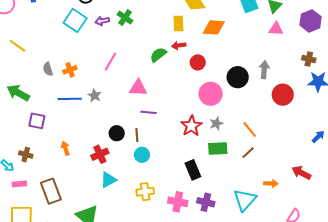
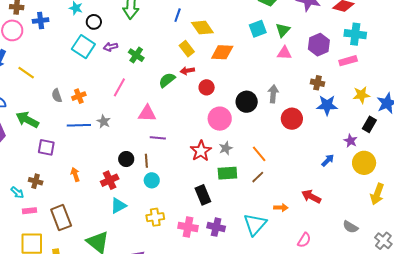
green cross: (125, 18) -> (136, 55), moved
yellow rectangle: (178, 24) -> (187, 49), turned -35

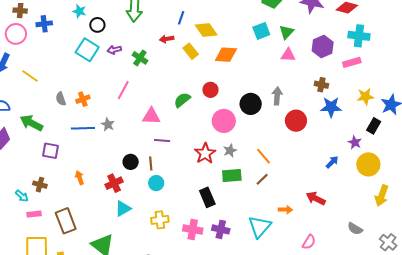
red arrow: (187, 71) -> (167, 39), moved
green semicircle: (167, 80) -> (182, 100), moved

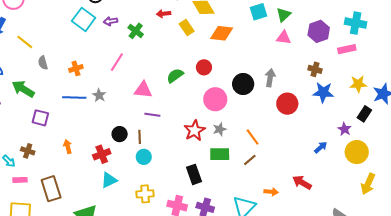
gray semicircle: (61, 99) -> (43, 63), moved

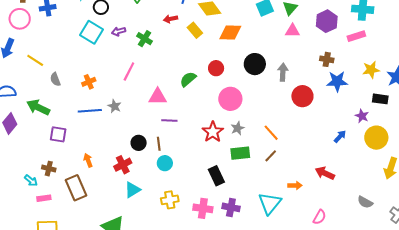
black circle: (243, 84) -> (255, 64), moved
black rectangle: (364, 114) -> (380, 99), turned 70
brown rectangle: (51, 189) -> (76, 188), moved

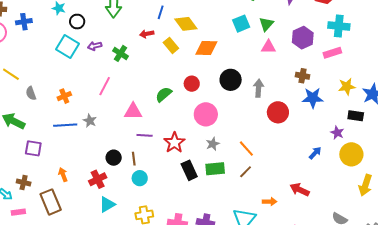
red star: (213, 132) -> (174, 143), moved
black rectangle: (216, 176) -> (189, 170), moved

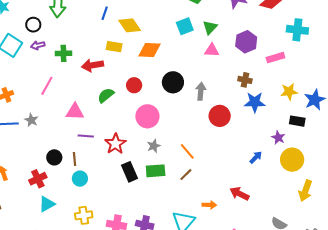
black circle: (77, 22) -> (33, 25), moved
cyan cross: (339, 26) -> (297, 30), moved
red arrow: (147, 34) -> (92, 65), moved, size x1.5
yellow rectangle: (171, 45) -> (114, 47), turned -42
green cross: (120, 53) -> (64, 53), turned -35

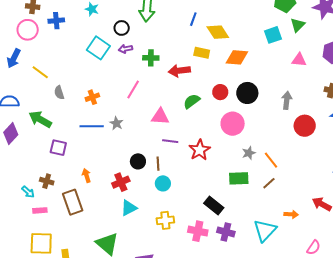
green triangle: (210, 27) -> (298, 25), moved
black circle: (173, 82) -> (247, 93), moved
gray star: (154, 146) -> (249, 153), moved
black rectangle: (130, 172) -> (214, 205), moved, turned -30

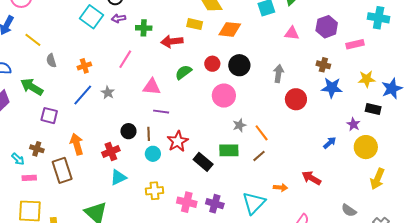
blue line: (92, 126) -> (83, 95), turned -50
red star: (200, 150) -> (178, 141), moved
orange arrow: (86, 176) -> (77, 144), size x1.5
black rectangle: (214, 205) -> (203, 162), moved

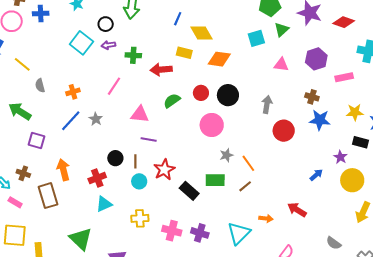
pink rectangle: (29, 178) -> (15, 202), turned 32

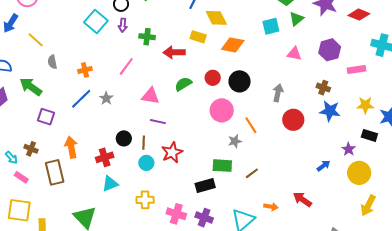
purple arrow: (108, 45) -> (123, 25), turned -80
orange line: (248, 163) -> (251, 125), moved
black rectangle: (189, 191) -> (205, 186), moved, turned -60

